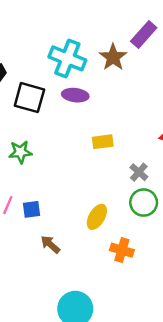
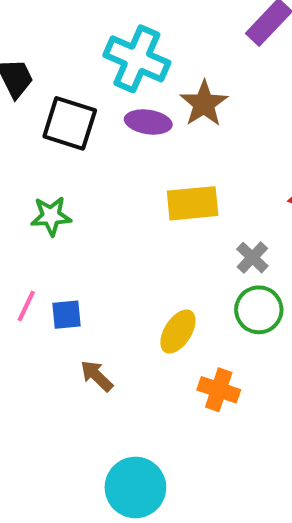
brown star: (113, 57) -> (204, 104), moved
yellow rectangle: (103, 142) -> (193, 203), size x1.4

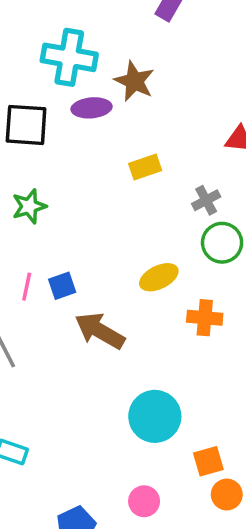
yellow rectangle: (193, 203) -> (145, 167), size x0.7
gray cross: (252, 258) -> (206, 200), turned 32
yellow ellipse: (178, 332) -> (159, 277), turned 45
brown arrow: (97, 376) -> (100, 331), size x1.6

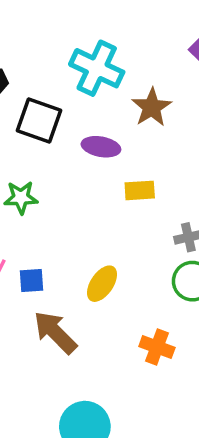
purple ellipse: (92, 108) -> (101, 147), moved
yellow ellipse: (159, 277) -> (102, 284), moved, turned -45

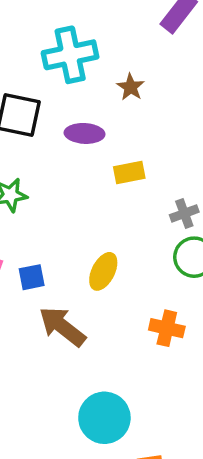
cyan cross: (97, 68) -> (70, 55), turned -30
brown star: (152, 107) -> (131, 87), size x0.7

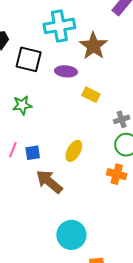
brown star: (131, 87) -> (93, 46), size x1.8
yellow rectangle: (129, 172) -> (91, 95), turned 36
orange cross: (167, 328) -> (117, 174), moved

